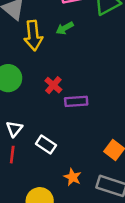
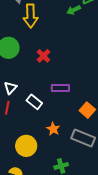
green arrow: (65, 28) -> (74, 10), moved
purple rectangle: (76, 101) -> (60, 88), moved

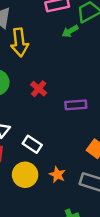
purple rectangle: (60, 88) -> (76, 105), moved
yellow circle: (26, 146) -> (25, 175), moved

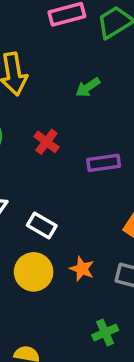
green arrow: (70, 31) -> (88, 87), moved

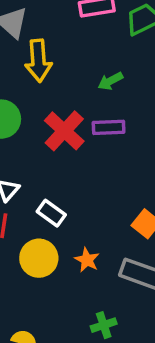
red cross: (46, 142) -> (64, 131), size x1.6
purple rectangle: (104, 163) -> (109, 127), moved

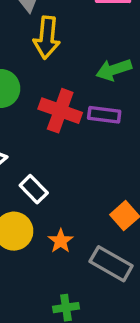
green arrow: (110, 81) -> (114, 70), size x1.4
red cross: (64, 131) -> (60, 111), turned -33

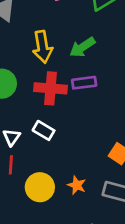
yellow arrow: (47, 38) -> (42, 47), moved
white rectangle: (34, 189) -> (44, 130), moved

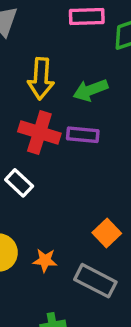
orange star: (77, 185) -> (45, 260), turned -30

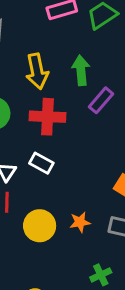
green arrow: (90, 90) -> (81, 70), turned 120
purple rectangle: (83, 135) -> (101, 100), moved, turned -40

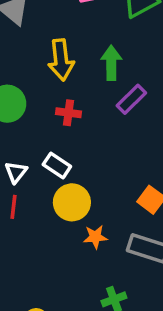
red cross: (48, 117) -> (68, 113), size x0.6
yellow circle: (40, 226) -> (72, 202), moved

